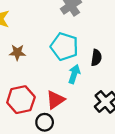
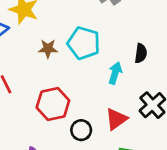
cyan pentagon: (64, 47) -> (84, 43), moved
red triangle: (55, 100) -> (116, 119), moved

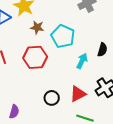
brown star: (48, 49) -> (37, 27), moved
red hexagon: (53, 104) -> (35, 57), moved

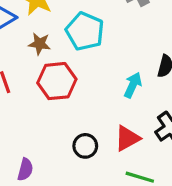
brown star: (37, 27) -> (40, 44), moved
cyan pentagon: (63, 36) -> (85, 31), moved

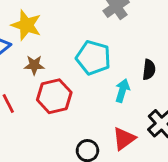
cyan pentagon: (85, 31) -> (93, 58), moved

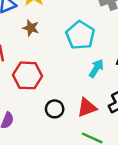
red hexagon: (54, 96) -> (28, 75), moved

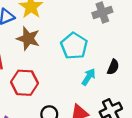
brown star: (31, 28) -> (28, 38), size x1.5

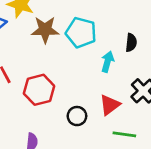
brown star: (28, 38) -> (45, 30), moved

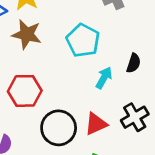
brown star: (45, 30) -> (27, 34), moved
black circle: (77, 116) -> (59, 128), size x1.6

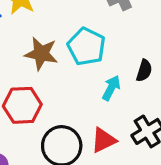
brown star: (27, 34) -> (41, 54), moved

